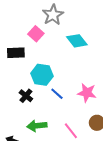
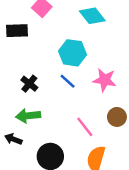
cyan hexagon: (42, 75) -> (73, 53), moved
green arrow: (37, 126) -> (28, 116), moved

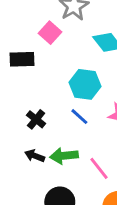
green arrow: (28, 116) -> (64, 156), moved
black arrow: (13, 139) -> (35, 156), moved

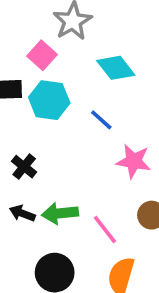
cyan hexagon: (85, 84) -> (49, 100), moved
blue line: (79, 117) -> (101, 120), moved

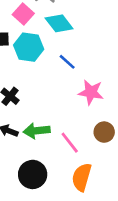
cyan diamond: (116, 68) -> (59, 23), moved

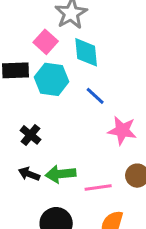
cyan diamond: (59, 23) -> (86, 52), turned 32
pink line: (70, 143) -> (98, 188), turned -60

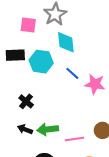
pink square: (46, 42) -> (28, 25), moved, turned -35
pink star: (122, 130) -> (95, 84), moved

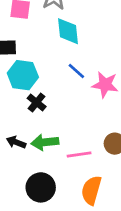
cyan hexagon: (41, 62) -> (23, 75), moved
black cross: (26, 101) -> (37, 102), moved

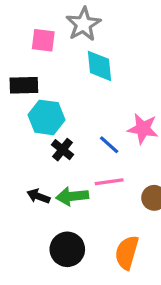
blue line: (76, 71) -> (109, 145), moved
pink line: (79, 155) -> (109, 182), moved

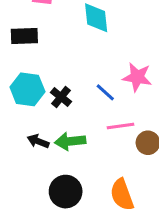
cyan hexagon: (46, 117) -> (27, 89), moved
pink line: (109, 182) -> (120, 126), moved
orange semicircle: (127, 253) -> (122, 195), turned -36

